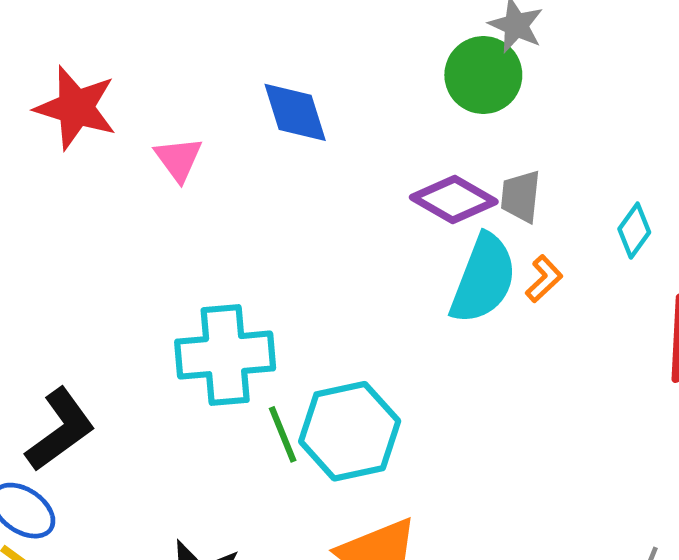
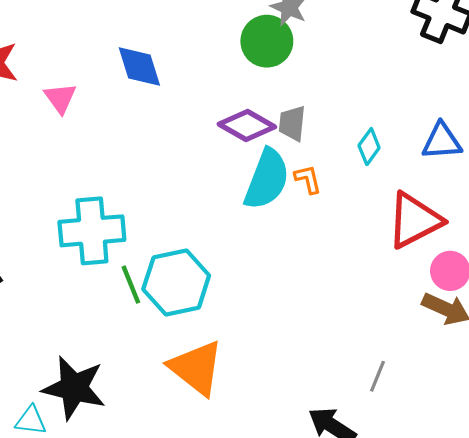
orange L-shape: (544, 279) -> (308, 179), turned -60

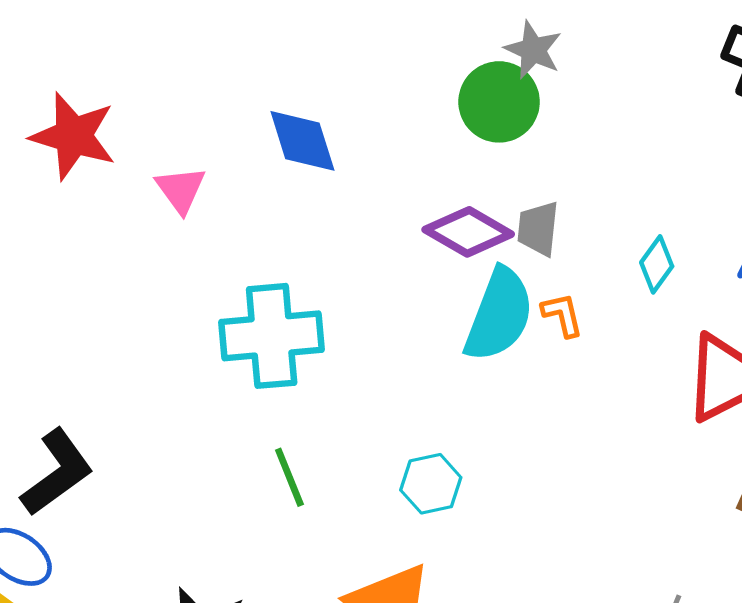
cyan cross: (92, 231) -> (272, 336), moved
cyan hexagon: (176, 282) -> (431, 484), moved, size x0.6

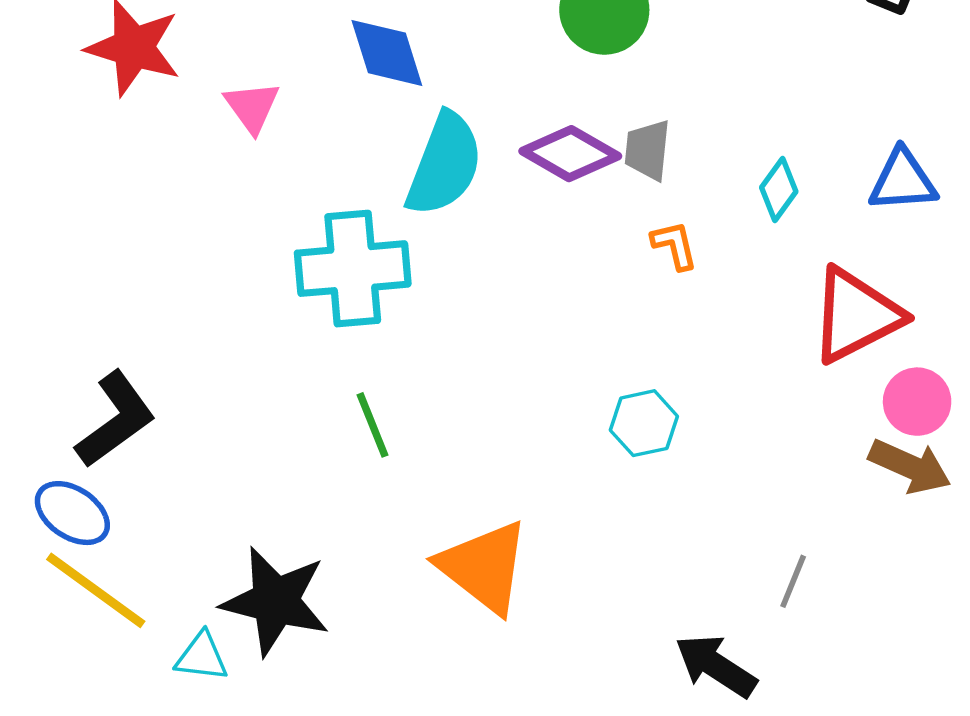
cyan semicircle: (499, 315) -> (444, 164), moved
cyan hexagon: (431, 484) -> (644, 423), moved

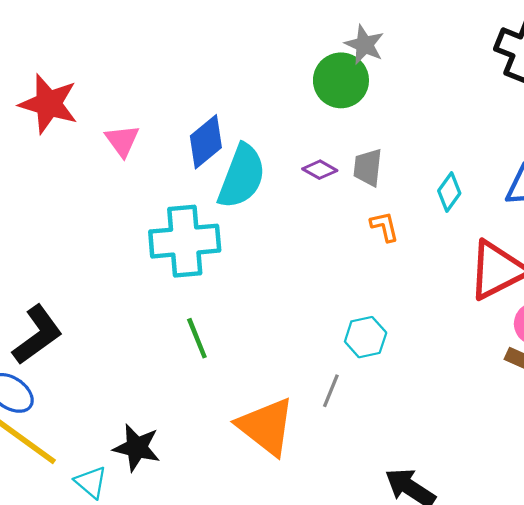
blue diamond: (387, 53) -> (206, 142), moved, turned 68
purple diamond: (570, 154) -> (320, 170), size x0.6
gray line: (793, 581) -> (331, 391), moved
black star: (275, 601) -> (137, 448), size x0.7
cyan triangle: (202, 657) -> (91, 482), turned 33

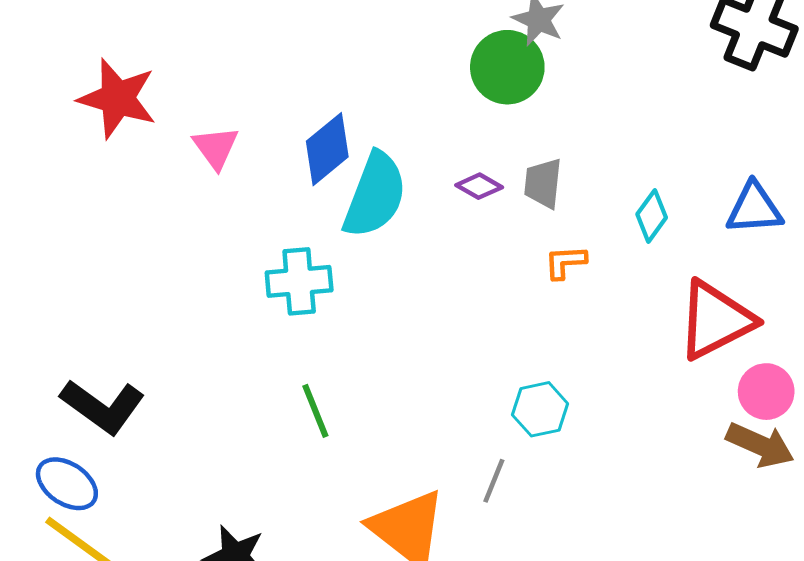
orange L-shape: (385, 227) -> (565, 262), turned -80
cyan cross: (185, 241) -> (299, 281), size x0.7
black L-shape: (37, 335) -> (103, 406), turned 72

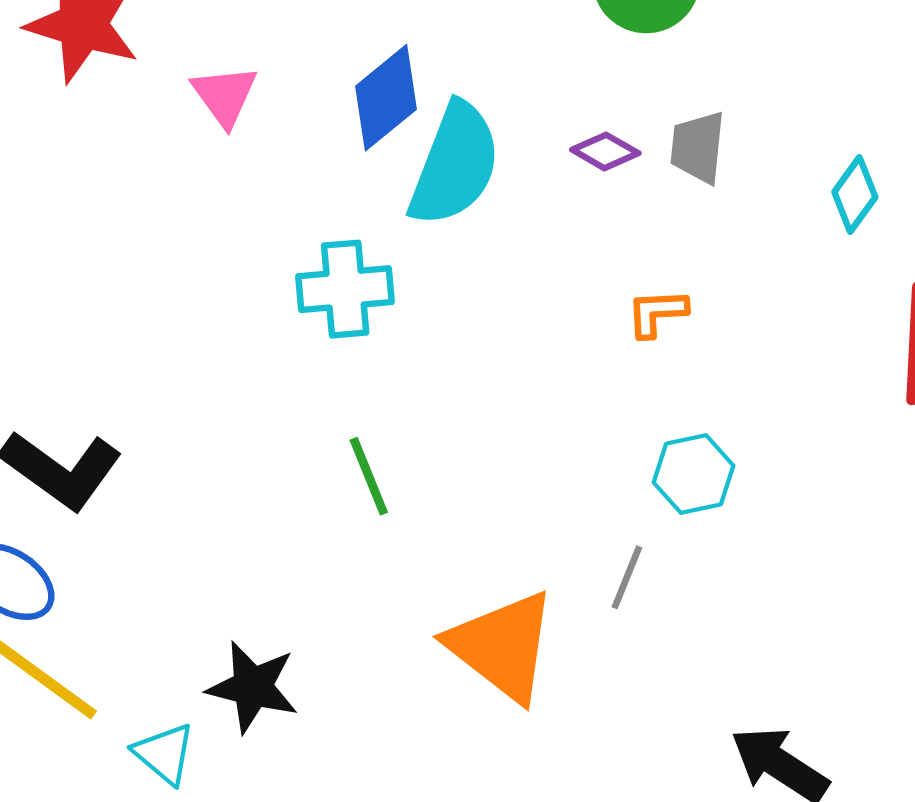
orange L-shape: (565, 262) -> (657, 313), moved

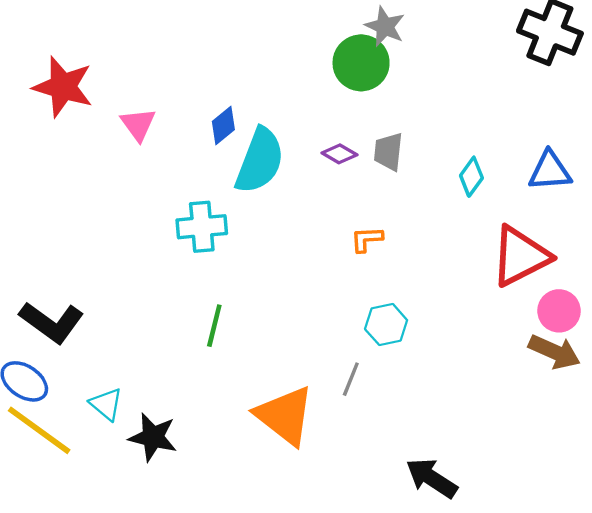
blue diamond: (386, 98) -> (223, 125), size x0.7
green line: (369, 476) -> (214, 326), turned 36
cyan triangle: (164, 754) -> (106, 404), moved

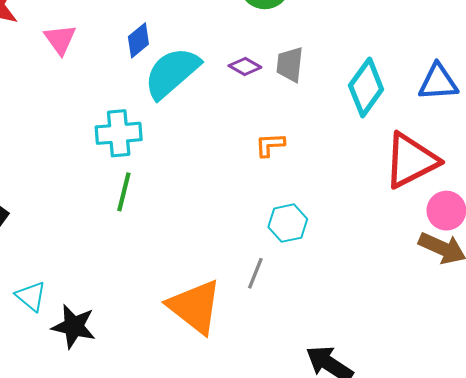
cyan semicircle: (260, 161) -> (172, 73), turned -152
cyan diamond: (471, 177) -> (366, 87), size x1.6
green line: (214, 326) -> (124, 192), moved

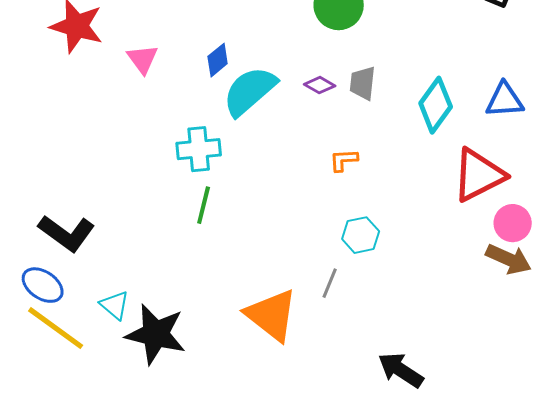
black star: (74, 326) -> (156, 334), size x1.4

